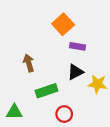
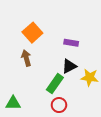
orange square: (63, 24) -> (32, 33), moved
green rectangle: (46, 91) -> (55, 84), moved, turned -36

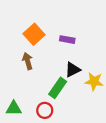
purple rectangle: (71, 43) -> (67, 40), moved
red circle: (59, 105) -> (45, 110), moved

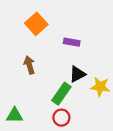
orange square: (34, 34) -> (36, 24), moved
red circle: (45, 110) -> (61, 118), moved

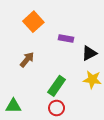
brown arrow: (29, 65) -> (27, 60), turned 56
black triangle: (77, 74) -> (89, 53), moved

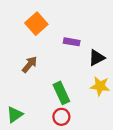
green rectangle: (57, 86) -> (61, 93), turned -60
green triangle: (13, 106) -> (15, 115), turned -35

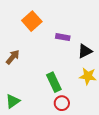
brown arrow: (30, 65) -> (13, 57), moved
red circle: (61, 117) -> (62, 103), moved

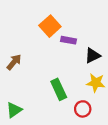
orange square: (32, 21) -> (50, 26), moved
red circle: (62, 103) -> (83, 109), moved

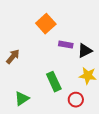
purple rectangle: (69, 40) -> (66, 45), moved
green triangle: (14, 110) -> (22, 99), moved

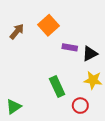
brown arrow: (13, 57) -> (17, 31), moved
green triangle: (22, 99) -> (14, 107), moved

